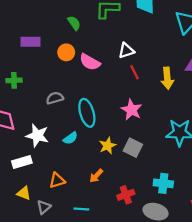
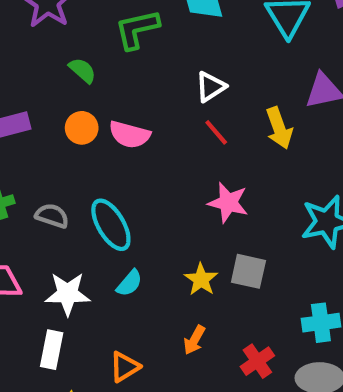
white triangle: (126, 51) -> (211, 87), moved
gray semicircle: (55, 98) -> (52, 216), moved, turned 49
cyan ellipse: (87, 113) -> (111, 225), moved
white rectangle: (22, 162) -> (52, 350), turned -48

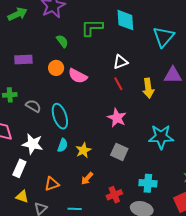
yellow star: (201, 279) -> (83, 150), moved
cyan semicircle: (129, 283) -> (63, 145), turned -32

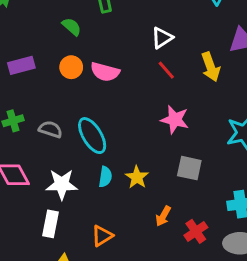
orange arrow: (87, 178) -> (163, 216), moved

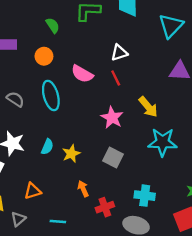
yellow arrow: (211, 67) -> (148, 107), moved, turned -35
pink semicircle: (105, 72) -> (82, 74), moved
cyan ellipse: (92, 136) -> (51, 96), moved
orange arrow: (163, 216) -> (83, 189), turned 112

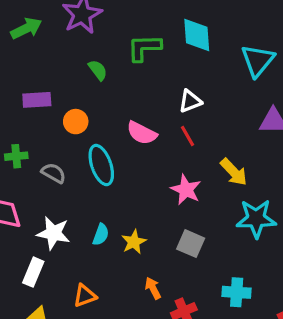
orange circle: (44, 56) -> (76, 122), moved

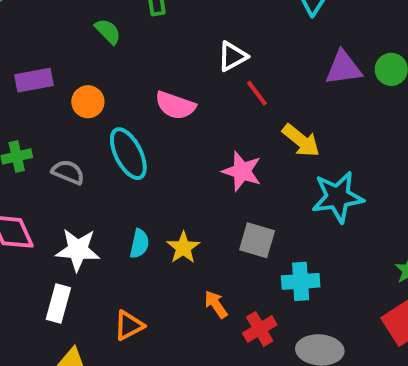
red line: (187, 136) -> (257, 93), moved
cyan cross: (237, 292) -> (301, 281), moved

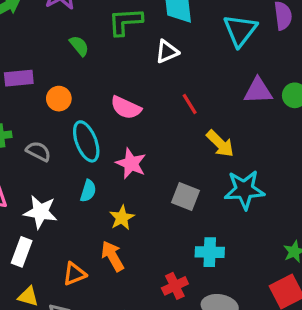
white triangle: (233, 56) -> (167, 52), moved
pink star: (242, 171) -> (131, 163), moved
gray square: (257, 240) -> (185, 197), moved
cyan semicircle: (139, 244) -> (88, 191), moved
orange arrow: (216, 304) -> (113, 256), moved, size x1.4

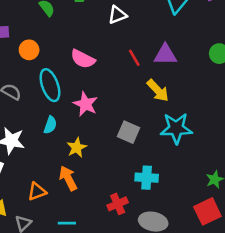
purple triangle: (258, 91) -> (165, 55), moved

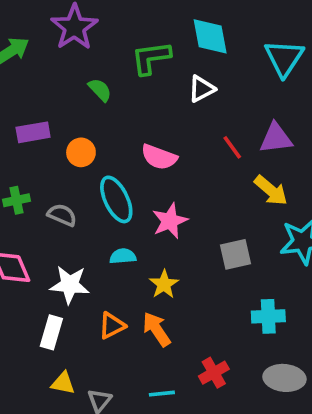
pink star: (85, 104) -> (170, 221), turned 30
cyan semicircle: (50, 125) -> (123, 256), turned -108
gray square: (128, 132) -> (235, 254), turned -30
orange triangle: (37, 192) -> (112, 326), moved
red cross: (118, 204) -> (214, 373), moved

